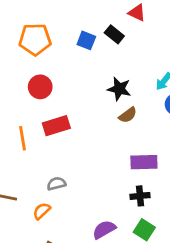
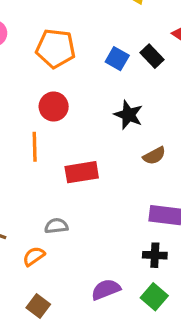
black star: (119, 89) -> (128, 115), moved
red rectangle: (56, 126) -> (82, 172), moved
orange line: (23, 138) -> (35, 147), moved

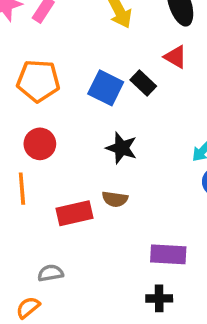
blue square: (117, 59) -> (106, 88), size x1.4
brown semicircle: (154, 156) -> (115, 199), moved, turned 40

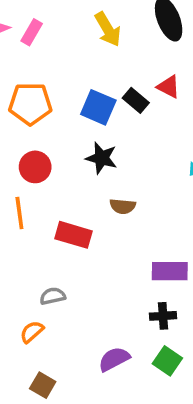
red triangle: (175, 57) -> (169, 87), moved
black star: (122, 148) -> (101, 158), moved
brown semicircle: (115, 199) -> (123, 206), moved
red rectangle: (74, 213) -> (74, 235), turned 32

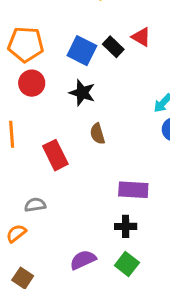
red circle: (35, 167) -> (32, 83), moved
brown semicircle: (123, 206) -> (97, 134), turned 65
red rectangle: (74, 235) -> (55, 155), turned 44

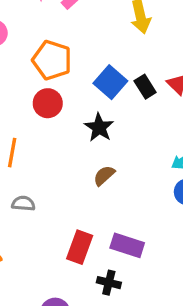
brown semicircle: (97, 134) -> (104, 176), turned 50
red rectangle: (55, 155) -> (80, 247), moved, turned 32
gray semicircle: (35, 205) -> (23, 203), moved

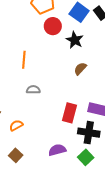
red circle: (48, 103) -> (53, 26), moved
black cross: (109, 283) -> (89, 133), size x1.5

